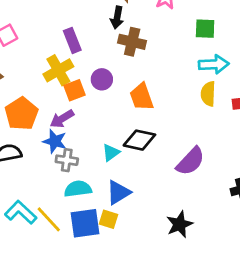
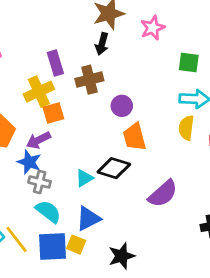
brown cross: (132, 42) -> (89, 80), moved, turned -32
purple circle: (102, 79) -> (122, 106), moved
orange trapezoid: (142, 97) -> (134, 137), moved
cyan semicircle: (78, 189) -> (48, 211), turned 40
black star: (180, 224) -> (122, 256), moved

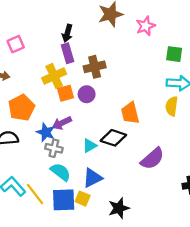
black arrow: (102, 44) -> (67, 33), moved
purple circle: (122, 106) -> (87, 94), moved
purple arrow: (38, 140) -> (62, 123), moved

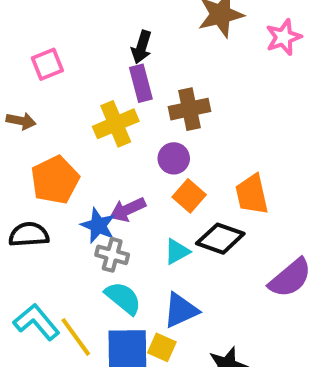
orange square: (66, 93) -> (189, 196), moved, turned -35

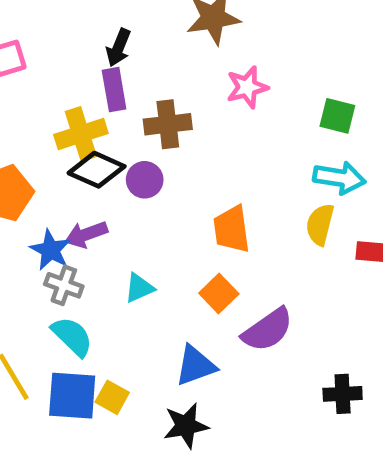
pink star: (284, 37) -> (247, 87), moved
orange square: (189, 196) -> (219, 294), moved
black diamond: (220, 239) -> (97, 170), moved
blue triangle: (181, 310) -> (195, 366), moved

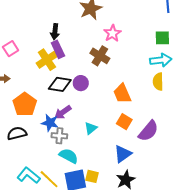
green square: (337, 116) -> (162, 38), moved
brown cross: (168, 124) -> (100, 56), moved, turned -36
yellow cross: (81, 134) -> (47, 60), moved

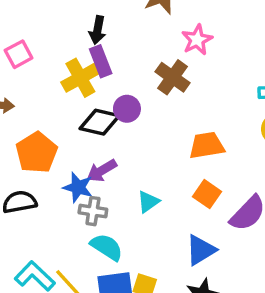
purple circle: (81, 83) -> (127, 109), moved
orange trapezoid: (122, 94) -> (207, 145), turned 100

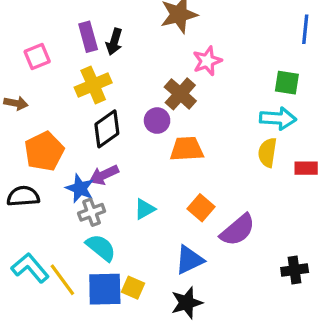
purple rectangle: (101, 61) -> (88, 37), moved
purple circle: (127, 109) -> (157, 121), moved
black diamond: (100, 122) -> (107, 129), turned -54
orange trapezoid: (207, 145) -> (187, 149), moved
gray cross: (93, 211) -> (92, 212), turned -35

